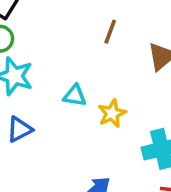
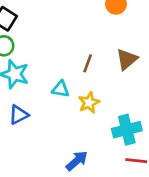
brown line: (110, 32) -> (88, 63), moved

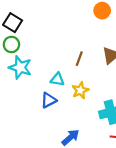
blue triangle: (19, 115) -> (49, 100), moved

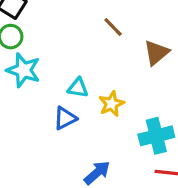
brown line: (79, 59) -> (113, 27), moved, turned -64

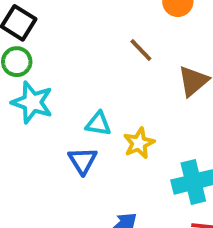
blue triangle: (65, 118) -> (83, 161), turned -35

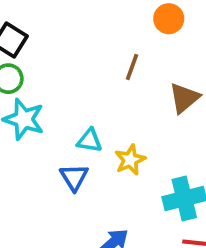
brown line: (141, 50) -> (132, 67), turned 64

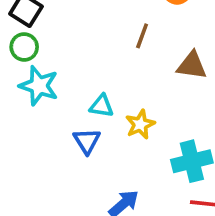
brown triangle: (184, 98) -> (192, 65), turned 48

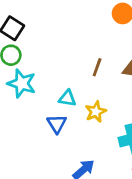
brown line: (142, 36) -> (97, 67), moved

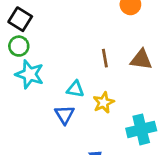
brown line: (97, 67) -> (105, 58), turned -30

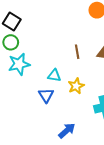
cyan star: (30, 74) -> (19, 64), turned -30

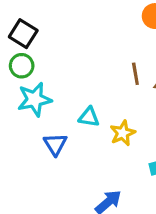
brown line: (77, 52) -> (135, 74), moved
blue triangle: (46, 95) -> (55, 144), moved

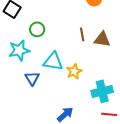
green circle: (22, 66) -> (37, 29), moved
cyan triangle: (89, 117) -> (53, 61), size x1.5

